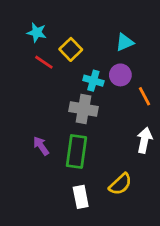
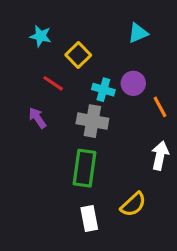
cyan triangle: (125, 42) -> (138, 33), moved
red line: (44, 62) -> (53, 83), moved
purple arrow: (41, 146) -> (37, 118), moved

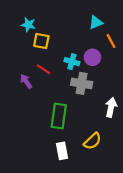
yellow square: (78, 55) -> (41, 41), moved, turned -35
red line: (53, 83) -> (44, 69), moved
orange line: (160, 107) -> (111, 41), moved
gray cross: (92, 121) -> (82, 83), moved

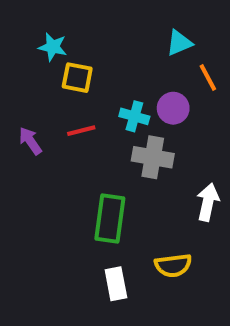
red line: (44, 69) -> (81, 131), turned -48
purple arrow: (26, 81) -> (30, 141), moved
yellow semicircle: (92, 141) -> (173, 265), turned 36

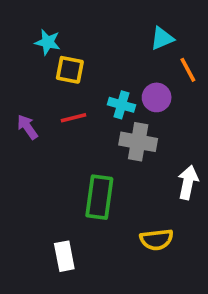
white rectangle: (116, 284) -> (64, 256), moved

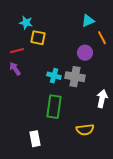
cyan cross: (121, 105) -> (54, 76), moved
red line: (74, 118) -> (17, 51), moved

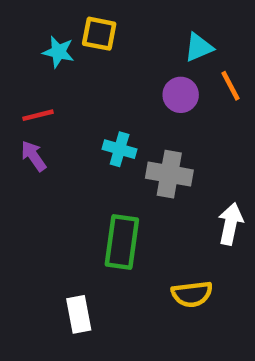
yellow square: (38, 38) -> (99, 34), moved
purple circle: (85, 53) -> (181, 95), moved
cyan cross: (54, 76) -> (120, 149), moved

